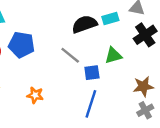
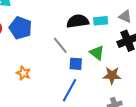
green triangle: (113, 55) -> (97, 53), turned 42
brown star: (143, 86) -> (112, 75), moved

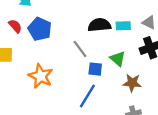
orange star: (23, 73) -> (41, 76), size x1.6

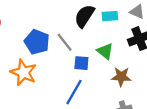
black semicircle: (99, 25) -> (84, 16), turned -50
blue pentagon: (40, 29) -> (37, 42), moved

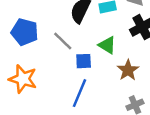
blue pentagon: (37, 42) -> (25, 32), moved
brown star: (121, 77) -> (128, 70), turned -30

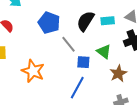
blue pentagon: (25, 32) -> (49, 23), moved

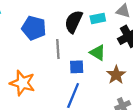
gray line: (69, 44) -> (58, 49), turned 42

